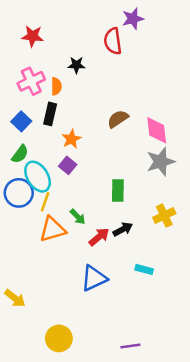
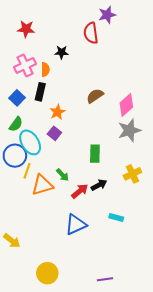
pink diamond: (157, 130) -> (126, 105), turned 55
yellow line: (45, 202) -> (27, 171), moved

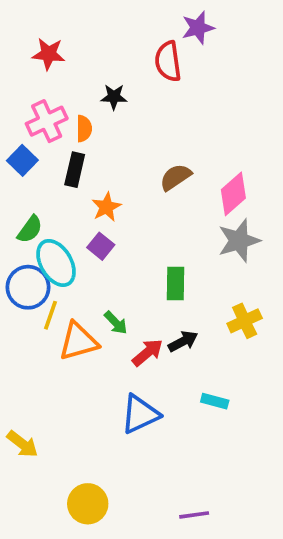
blue square: (17, 98) -> (22, 160), moved

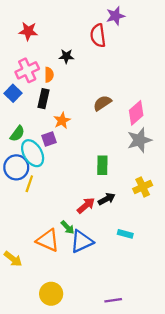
purple square: (101, 246) -> (49, 139), moved, turned 32
green arrow: (116, 323) -> (67, 227), moved
orange triangle: (78, 341) -> (48, 240), moved, turned 40

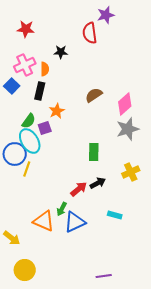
green semicircle: (17, 134) -> (29, 121), moved
green arrow: (67, 227) -> (62, 209), turned 72
yellow circle: (51, 294) -> (25, 270), moved

